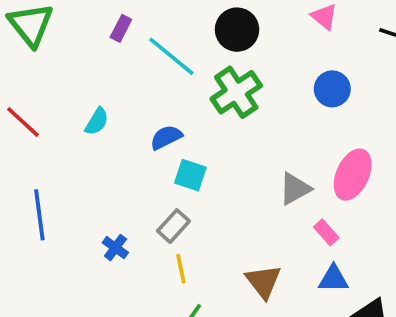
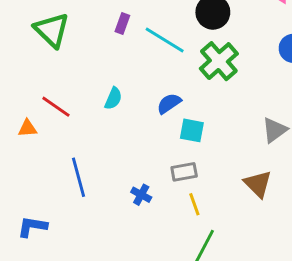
gray rectangle: (173, 226) -> (184, 172), turned 45
brown triangle: (263, 281) -> (258, 184), moved

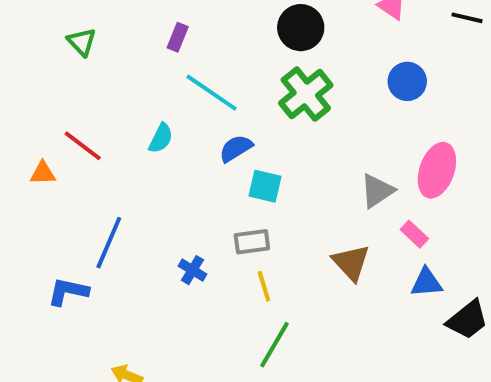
green triangle: (52, 30) -> (82, 42), size x0.6
cyan line: (165, 40) -> (212, 93), moved
blue line: (78, 177) -> (109, 243), turned 36
blue L-shape: (32, 227) -> (68, 292), moved

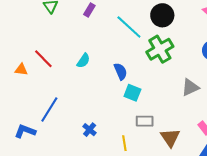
purple rectangle: (178, 37) -> (89, 10), moved
cyan line: (212, 93) -> (129, 27), moved
blue semicircle: (236, 148) -> (120, 71), turned 90
gray triangle: (377, 191) -> (190, 87), moved
gray rectangle: (252, 242) -> (145, 121), moved

